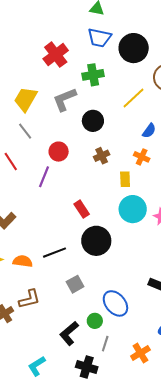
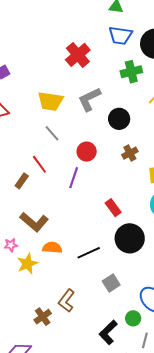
green cross: (93, 75) -> (131, 72), moved
yellow trapezoid: (26, 99) -> (50, 101), turned -108
orange semicircle: (23, 261) -> (52, 248), moved
brown L-shape: (29, 299) -> (66, 301), turned 145

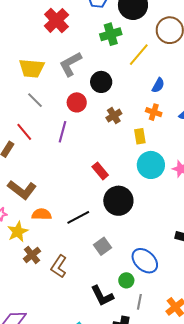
red circle: (87, 152) -> (77, 102), moved
purple line: (74, 178) -> (63, 132), moved
brown cross: (43, 317) -> (32, 255), moved
black L-shape: (108, 332) -> (102, 296), turned -70

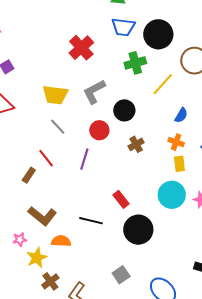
yellow rectangle: (140, 136) -> (179, 164), moved
black line: (78, 217) -> (91, 221), moved, turned 40

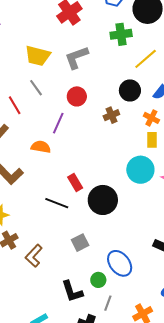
black circle: (124, 110) -> (130, 90), moved
red line: (46, 158) -> (15, 105), moved
red rectangle: (121, 199) -> (75, 182), moved
black line: (91, 221) -> (57, 203), moved
orange semicircle: (61, 241) -> (41, 147), moved

